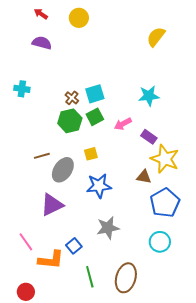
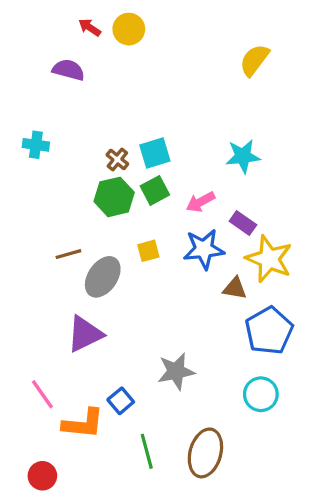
red arrow: (41, 14) -> (90, 27), moved
blue star: (99, 186) -> (204, 249), moved

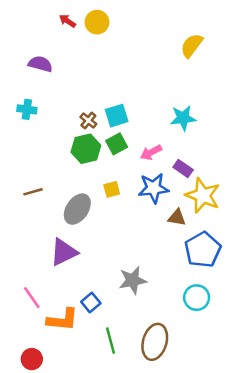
purple semicircle: (68, 70) -> (40, 64), moved
brown line: (68, 254) -> (33, 192), moved

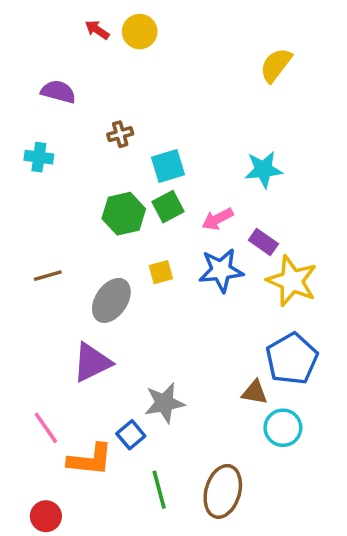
brown cross: (88, 120) -> (120, 134), moved, turned 35
brown triangle: (177, 218) -> (255, 392), moved
gray star: (133, 280) -> (164, 403), moved

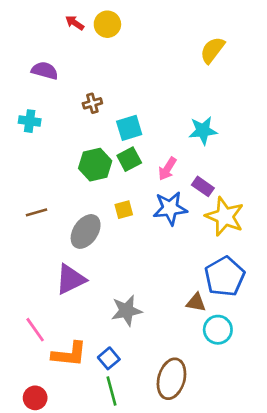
pink arrow: (217, 219) -> (167, 169), turned -30
blue square: (131, 435) -> (109, 358), moved
green line: (159, 490) -> (111, 391), moved

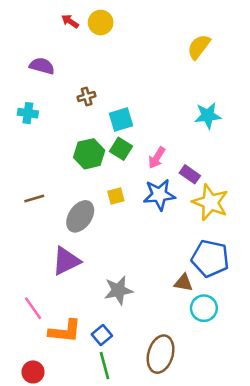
cyan star: (203, 131) -> (208, 116), moved
green square: (129, 159) -> (121, 149), turned -30
blue pentagon: (225, 276) -> (210, 258), turned -30

